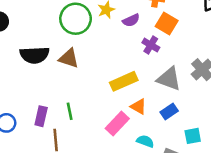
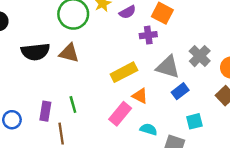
purple cross: (151, 45) -> (148, 35), turned -35
blue rectangle: (169, 111) -> (180, 91), moved

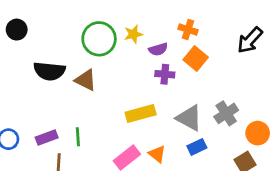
purple cross: (148, 35) -> (165, 74), moved
orange triangle: (140, 96) -> (157, 154), moved
purple rectangle: (45, 111) -> (47, 137), turned 48

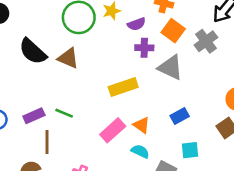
black semicircle: (49, 71) -> (33, 51), turned 40
gray cross: (226, 113) -> (206, 41), moved
gray triangle: (189, 118) -> (170, 67), moved
green line: (78, 137) -> (64, 113), turned -60

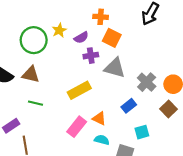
gray cross: (206, 41) -> (147, 82), moved
green line: (64, 113) -> (36, 103), moved

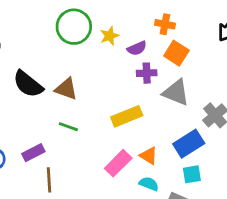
green circle: (34, 40) -> (74, 27), moved
blue rectangle: (129, 106) -> (189, 144), size x1.5
cyan square: (142, 132) -> (192, 174), moved

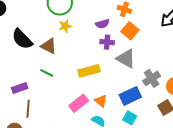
yellow star: (109, 36) -> (65, 26), moved
cyan square: (192, 174) -> (130, 118), turned 32

